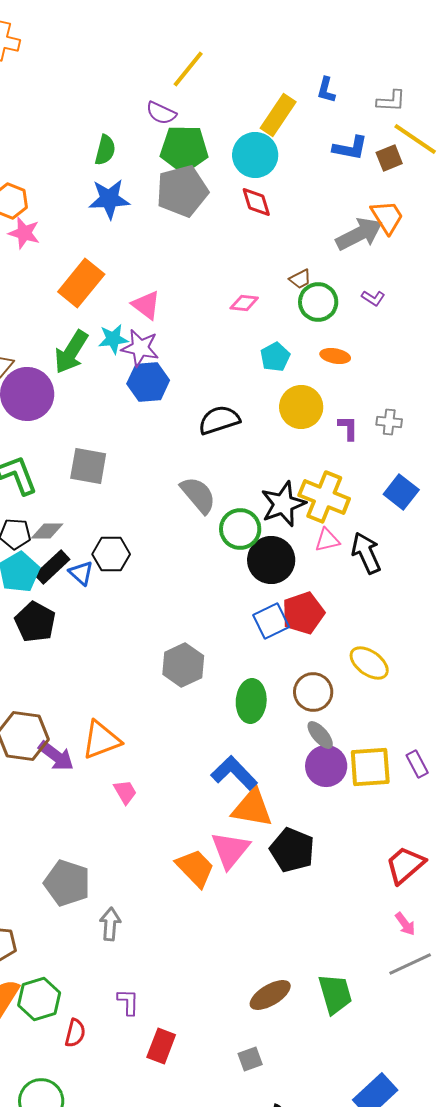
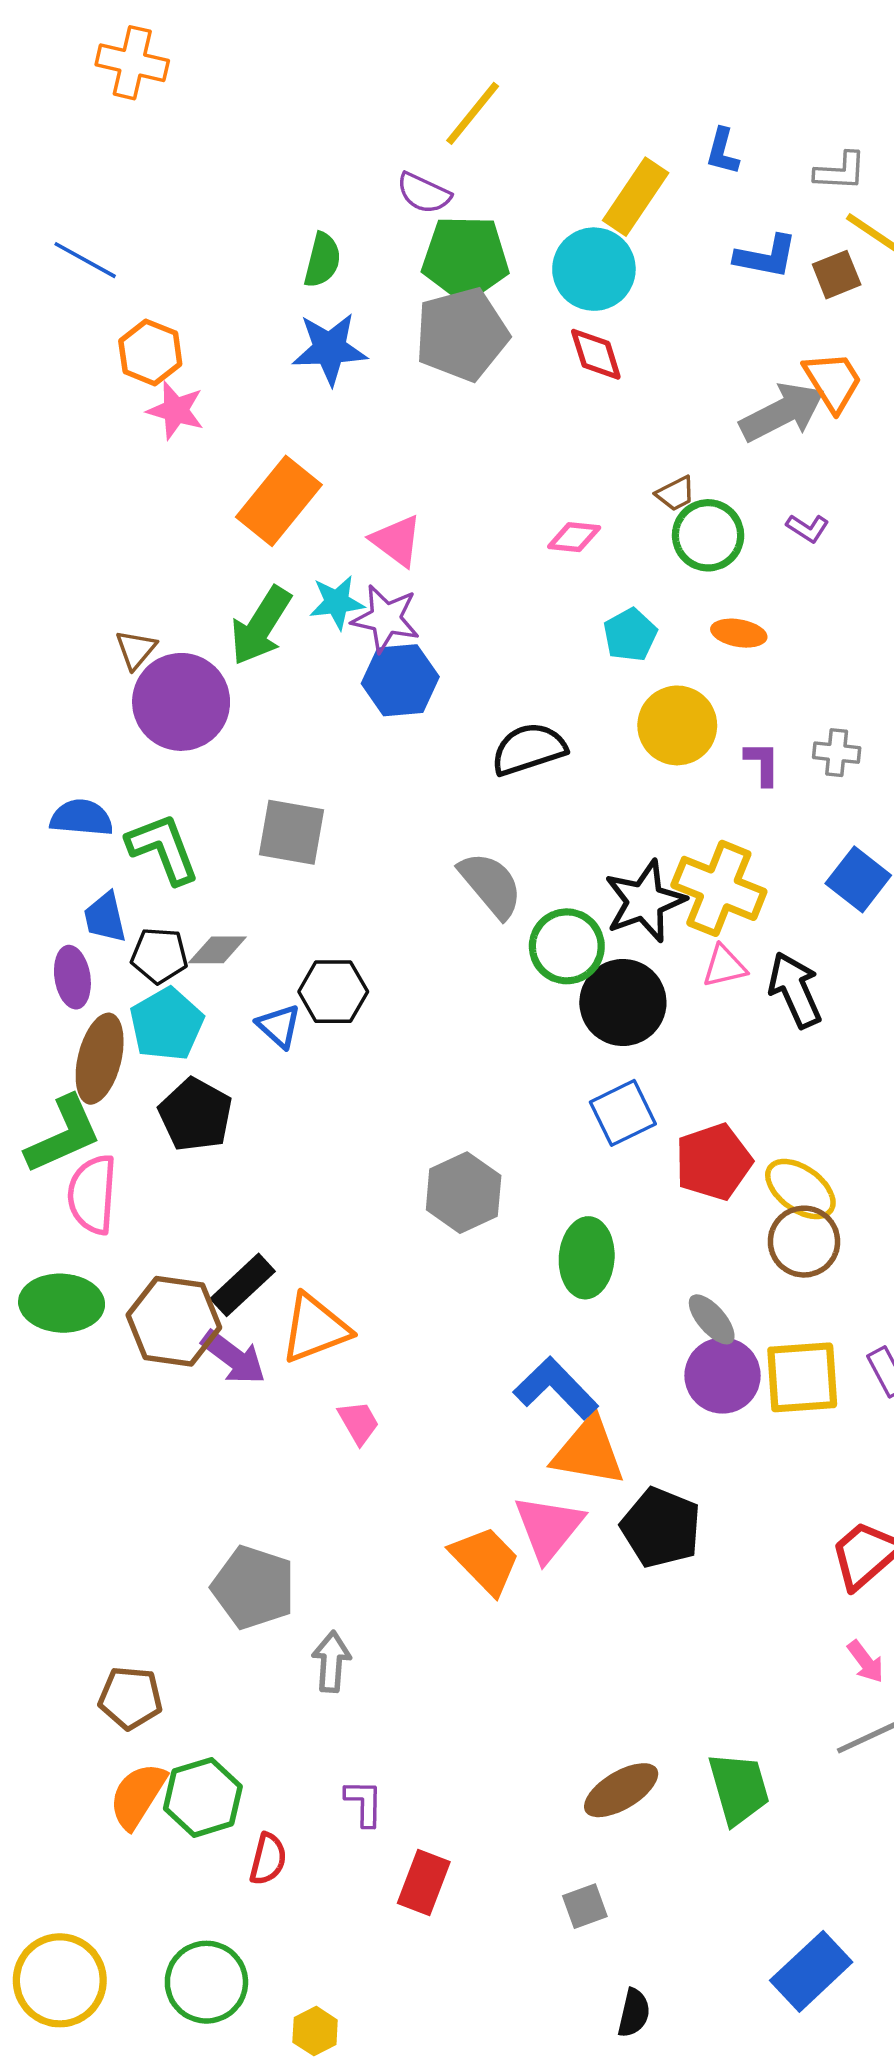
black rectangle: (52, 567) -> (243, 1285), moved
red pentagon: (303, 613) -> (713, 1162), moved
brown circle: (313, 692) -> (804, 1242), moved

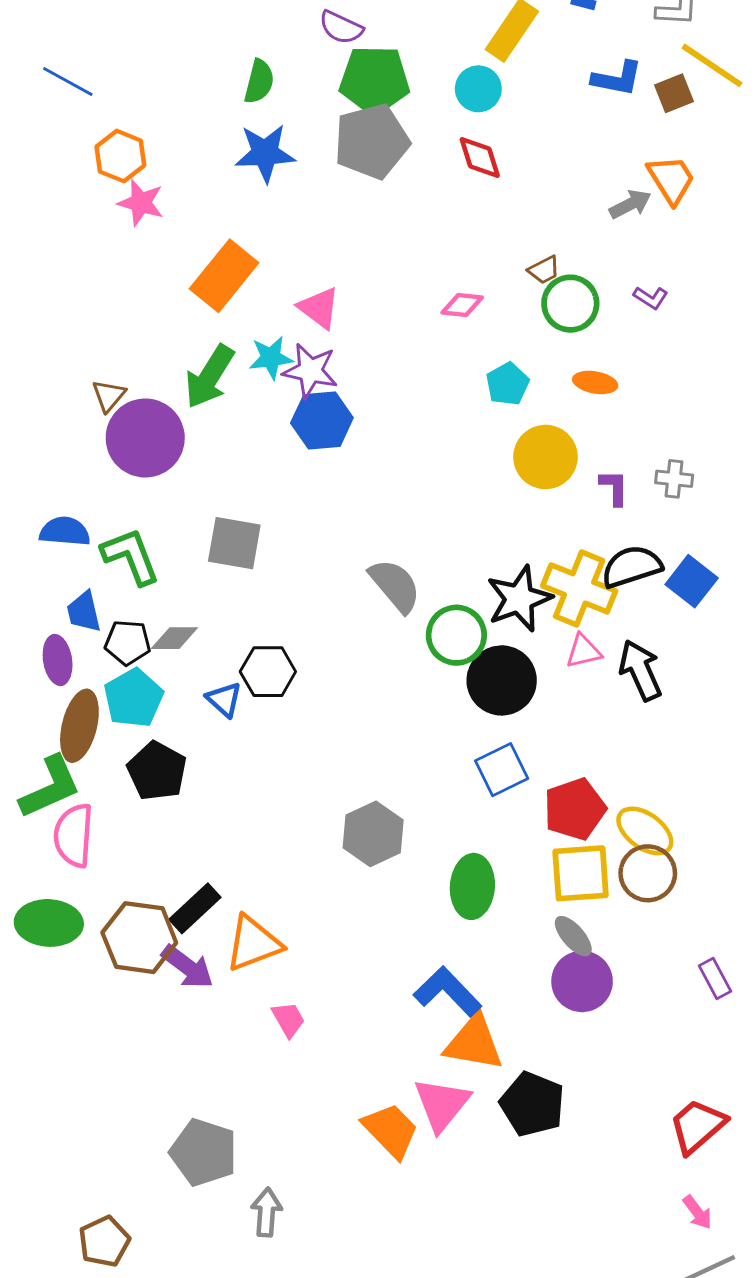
cyan circle: (594, 269) -> (478, 89), size x0.7
gray arrow: (782, 412) -> (630, 204), size x0.6
black semicircle: (529, 749) -> (632, 567), moved
yellow square: (802, 1377) -> (581, 873), moved
brown pentagon: (130, 1698) -> (104, 1241), turned -30

